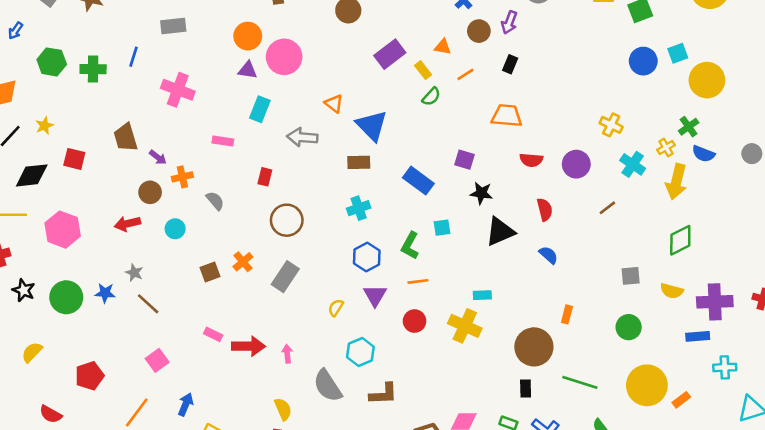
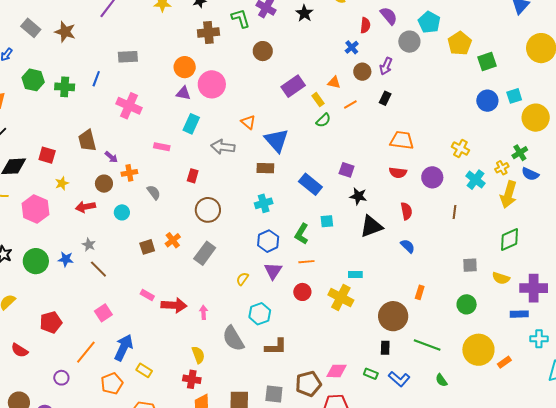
orange trapezoid: (507, 116) -> (402, 140), moved
yellow star: (44, 126) -> (62, 183), moved
brown line: (607, 208) -> (455, 212), turned -48
blue arrow: (186, 404) -> (124, 348), size x1.5

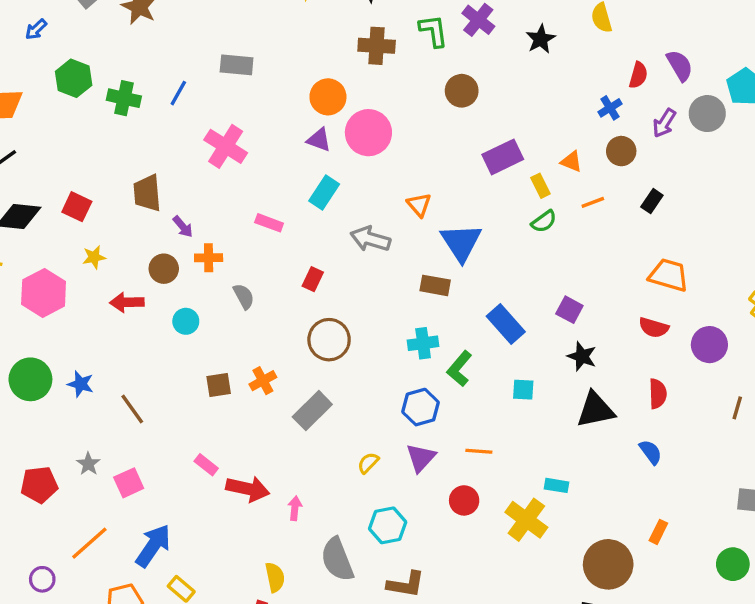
purple arrow: (386, 66) -> (664, 123), moved
green L-shape: (302, 234) -> (459, 369), moved
gray star: (89, 245) -> (88, 464), moved

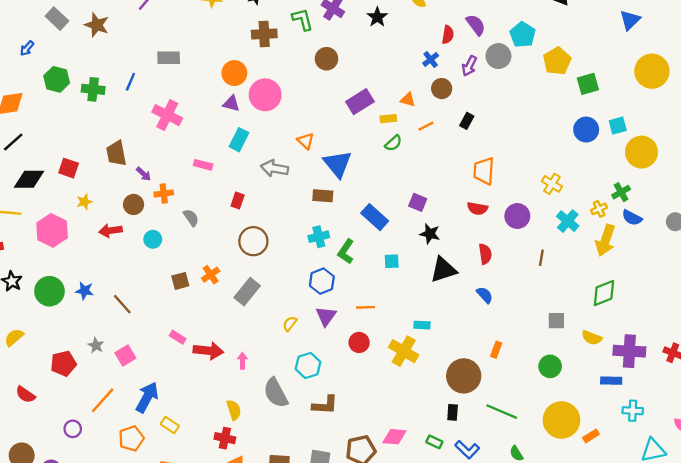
yellow rectangle: (540, 186) -> (388, 119), turned -63
orange trapezoid: (669, 275) -> (484, 171), turned -96

